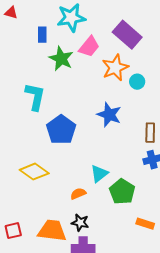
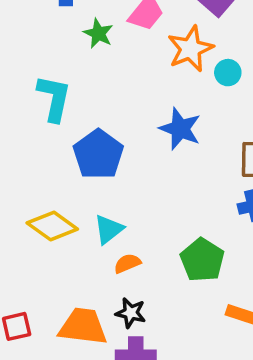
green star: (61, 59) -> (98, 33), size x0.7
cyan triangle: (99, 174) -> (109, 229), moved

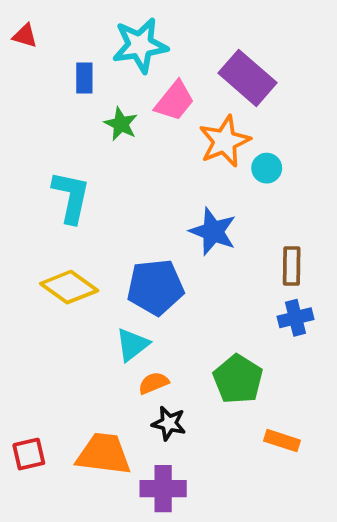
blue pentagon: (98, 154) -> (155, 287), moved, turned 30
yellow diamond: (52, 226) -> (69, 287), moved
black star: (131, 313) -> (169, 423), moved

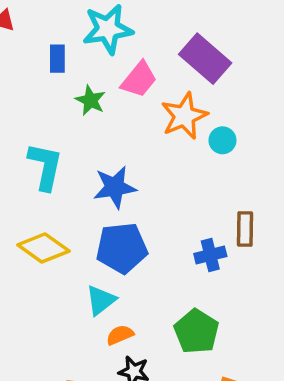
blue star: (213, 231) -> (115, 187), moved, turned -30
blue cross: (295, 318) -> (210, 255), moved

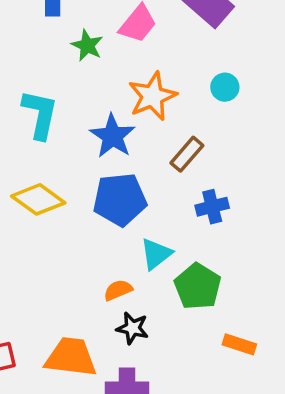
orange star: (184, 116) -> (152, 96), moved
blue star: (115, 187) -> (113, 136), turned -30
brown rectangle: (245, 229) -> (187, 154), moved, turned 40
cyan triangle: (101, 300) -> (156, 254), moved

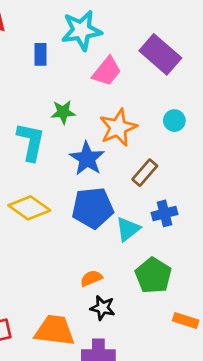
green star: (87, 45) -> (63, 112), moved, turned -30
cyan triangle: (156, 254) -> (128, 229), moved

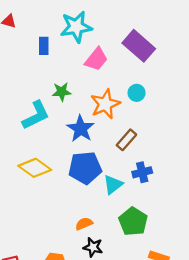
cyan circle: (174, 121) -> (137, 93), moved
cyan L-shape: (31, 142) -> (36, 115), turned 52

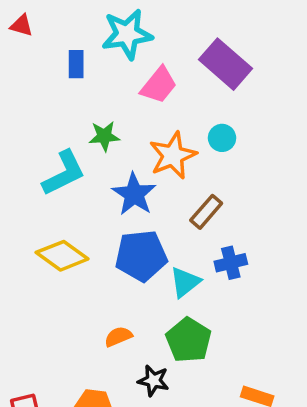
green pentagon: (133, 221) -> (189, 340), moved
orange semicircle: (84, 224) -> (118, 337), moved

